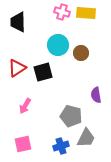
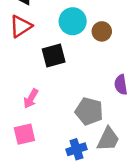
red triangle: (17, 68) -> (21, 26), moved
pink square: (23, 144) -> (24, 134), moved

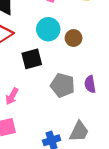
gray pentagon: (89, 111) -> (63, 85), moved

